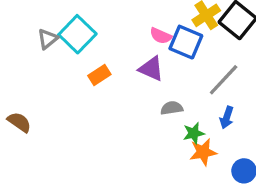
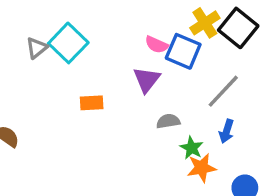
purple triangle: (151, 69) -> (147, 80), turned 44
orange rectangle: (99, 75) -> (92, 103), moved, turned 30
green star: (194, 133) -> (192, 148), turned -30

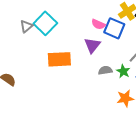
orange rectangle: (92, 103) -> (59, 59), size x1.6
green star: (192, 148) -> (123, 71), moved

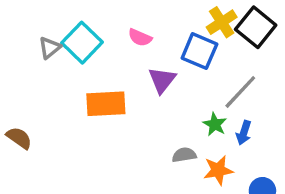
pink semicircle: (98, 24) -> (140, 37), moved
gray semicircle: (105, 70) -> (184, 155), moved

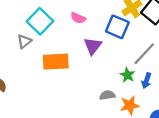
gray triangle: (50, 48) -> (24, 41), moved

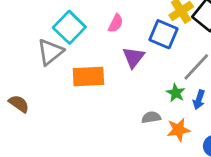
pink semicircle: (78, 18) -> (116, 23), turned -88
gray triangle: (24, 41) -> (50, 52), size x1.5

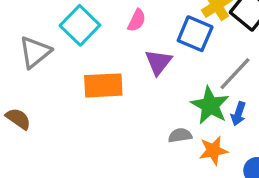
gray triangle: (50, 52) -> (35, 52), moved
green star: (176, 93) -> (210, 105), size x1.6

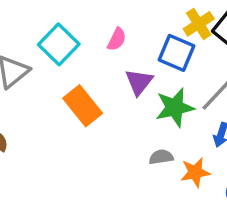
orange rectangle: (103, 85) -> (83, 106), turned 54
green star: (210, 105) -> (175, 107), moved, turned 30

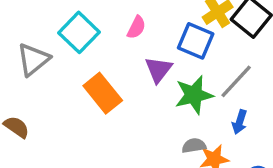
gray semicircle: (161, 157) -> (194, 146), moved

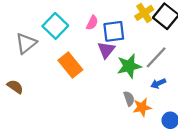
blue square: (196, 41) -> (114, 31), moved, turned -30
blue arrow: (240, 122) -> (158, 83), turned 48
gray semicircle: (194, 146) -> (129, 99), turned 80

